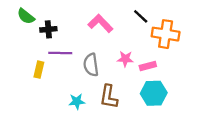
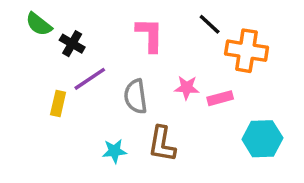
pink L-shape: (100, 23) -> (150, 35), turned 45
black cross: (48, 29) -> (72, 44), turned 35
purple line: (60, 53) -> (90, 79), turned -35
cyan hexagon: (154, 93) -> (262, 139), moved

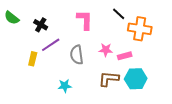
green semicircle: (39, 24) -> (12, 18), moved
cyan hexagon: (262, 139) -> (136, 79), moved
brown L-shape: (162, 144) -> (109, 79), moved, turned 85

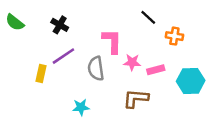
pink L-shape: (85, 20) -> (112, 41), moved
black cross: (41, 25) -> (60, 25), moved
orange cross: (140, 29) -> (174, 36), size x0.6
cyan hexagon: (136, 79) -> (191, 81), moved

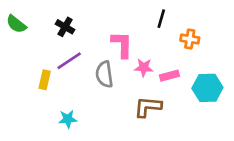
black line: (148, 17) -> (161, 19), turned 63
cyan star: (81, 107) -> (68, 119), moved

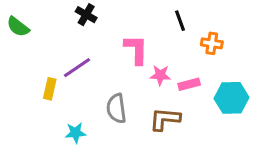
black line: (161, 19) -> (180, 21), turned -36
black cross: (65, 27) -> (86, 15), moved
gray semicircle: (104, 74) -> (116, 109), moved

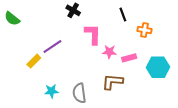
black cross: (86, 15) -> (73, 10), moved
yellow rectangle: (50, 89) -> (34, 61), turned 32
gray semicircle: (116, 109) -> (79, 93), moved

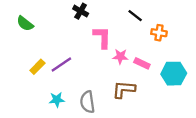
black line: (123, 14) -> (135, 16), turned -32
green semicircle: (12, 19) -> (25, 24), moved
purple line: (52, 47) -> (61, 64), moved
pink rectangle: (129, 58) -> (142, 63), turned 40

